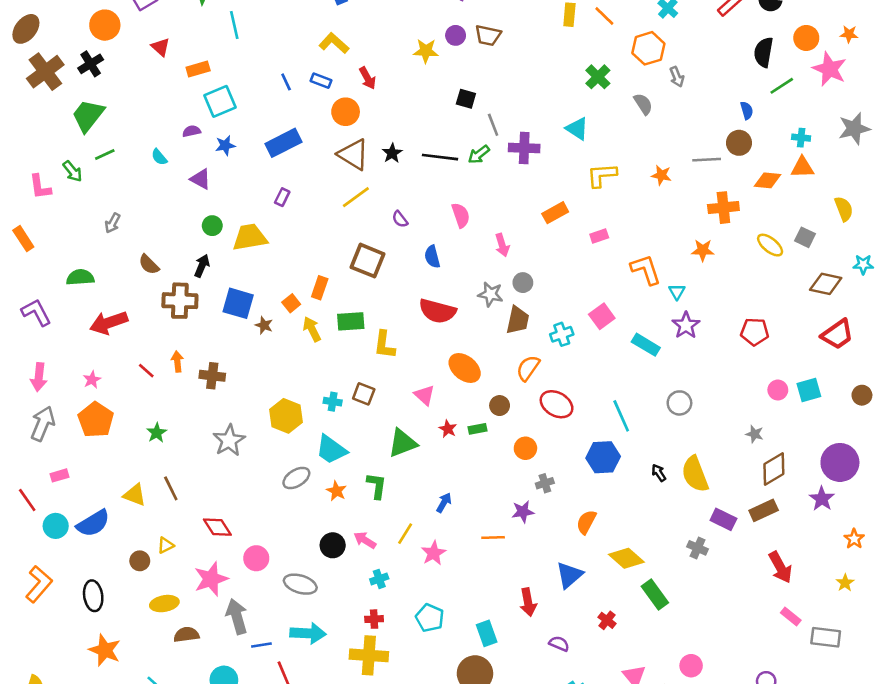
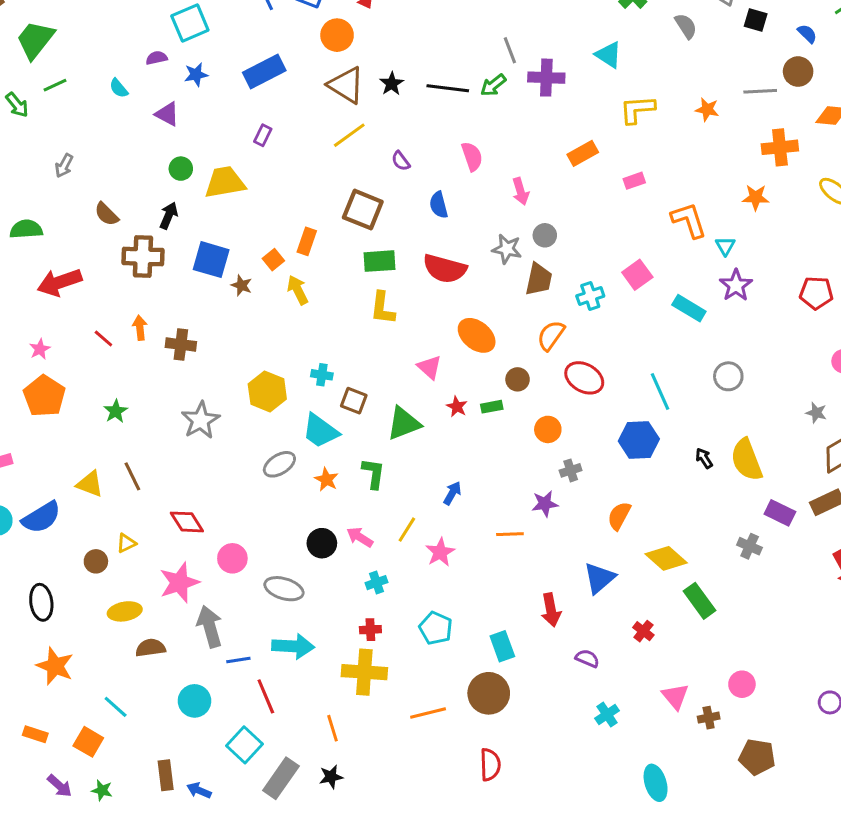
black square: (466, 99) -> (756, 20), moved
blue semicircle: (747, 110) -> (807, 34), turned -30
green rectangle: (351, 321) -> (380, 261), moved
brown square: (364, 394) -> (354, 401), moved

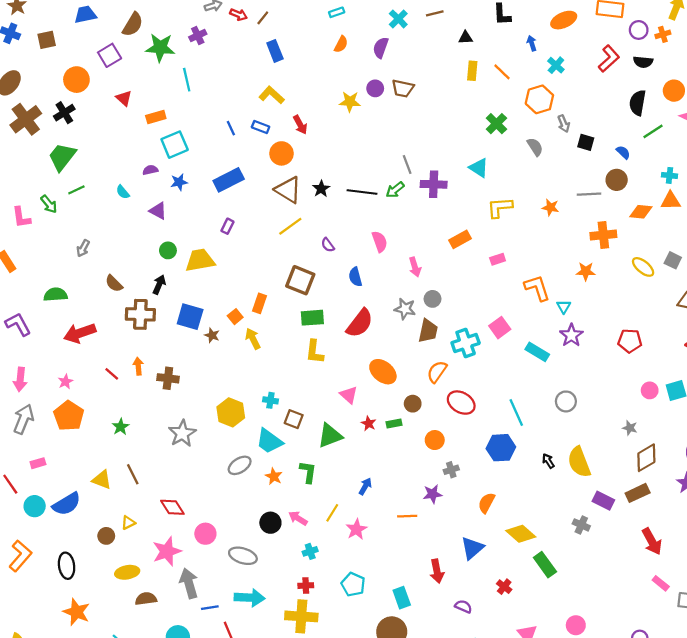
red semicircle: (445, 269) -> (360, 323), turned -68
cyan cross: (590, 296) -> (466, 343), size x1.4

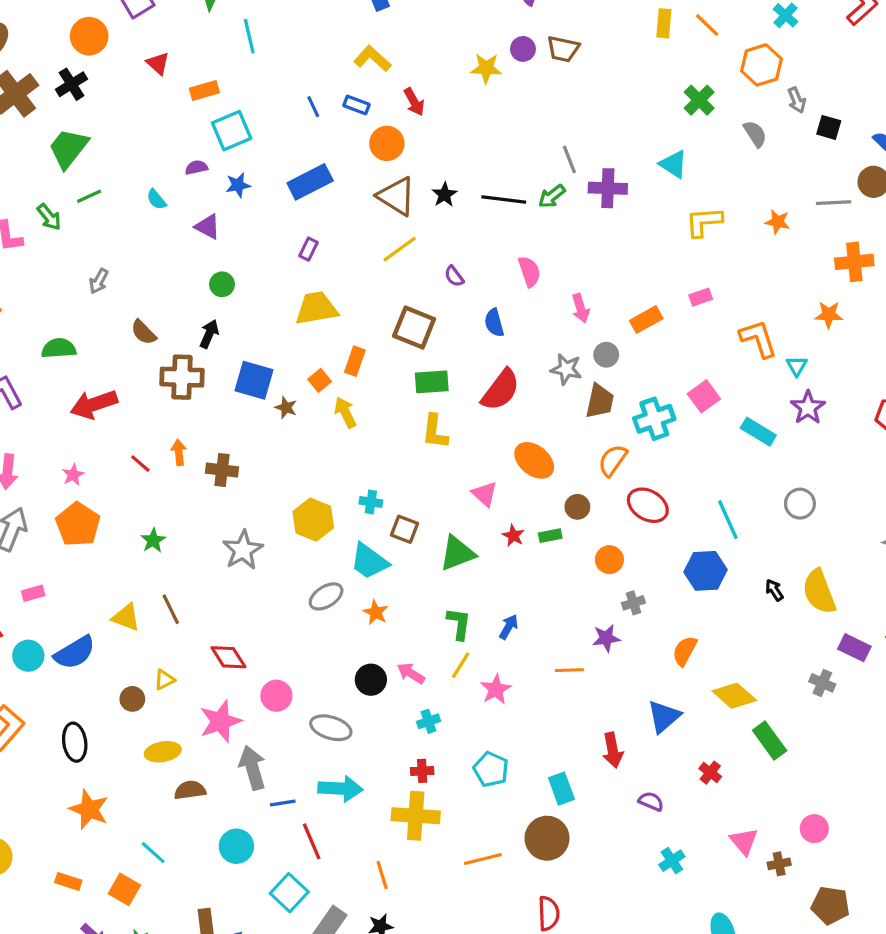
orange rectangle: (460, 239) -> (646, 320), moved
yellow trapezoid: (200, 260) -> (316, 308), moved
green L-shape: (308, 472) -> (459, 624), moved

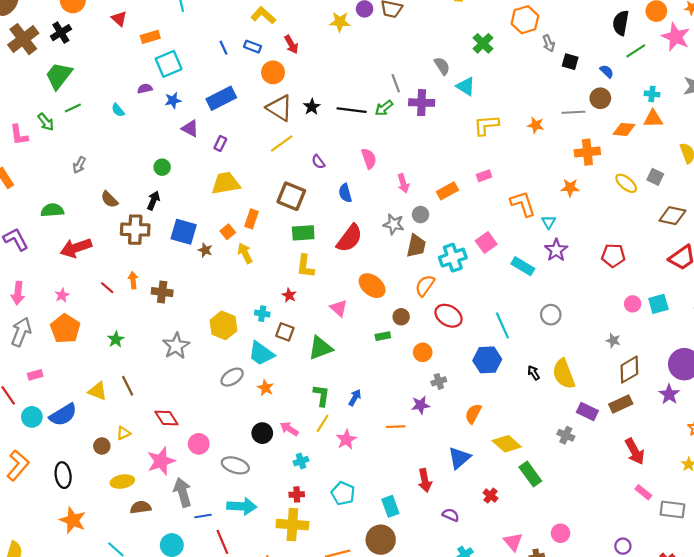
gray semicircle: (755, 134) -> (442, 66), moved
purple triangle: (208, 227) -> (190, 128), moved
red star: (513, 536) -> (289, 295), moved

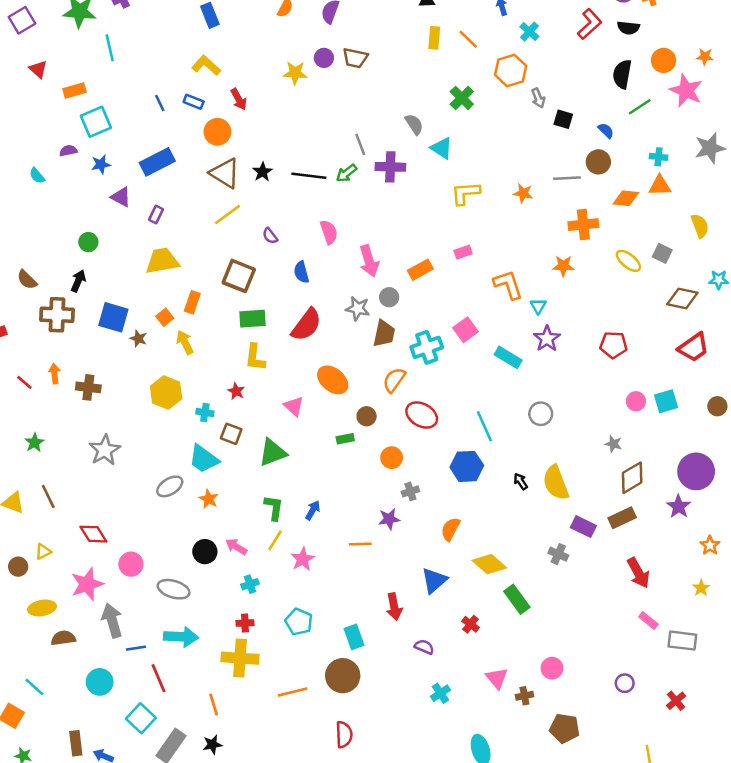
pink arrow: (403, 183) -> (369, 261), size x1.4
yellow hexagon: (223, 325) -> (166, 392), moved

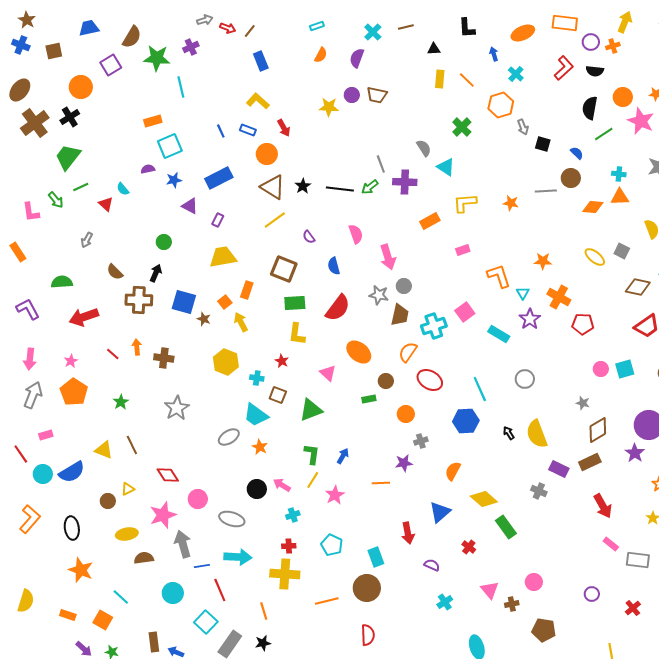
red triangle: (38, 69) -> (106, 204), moved
orange cross: (583, 225) -> (559, 297), moved, turned 35
orange rectangle: (420, 270) -> (430, 221), moved

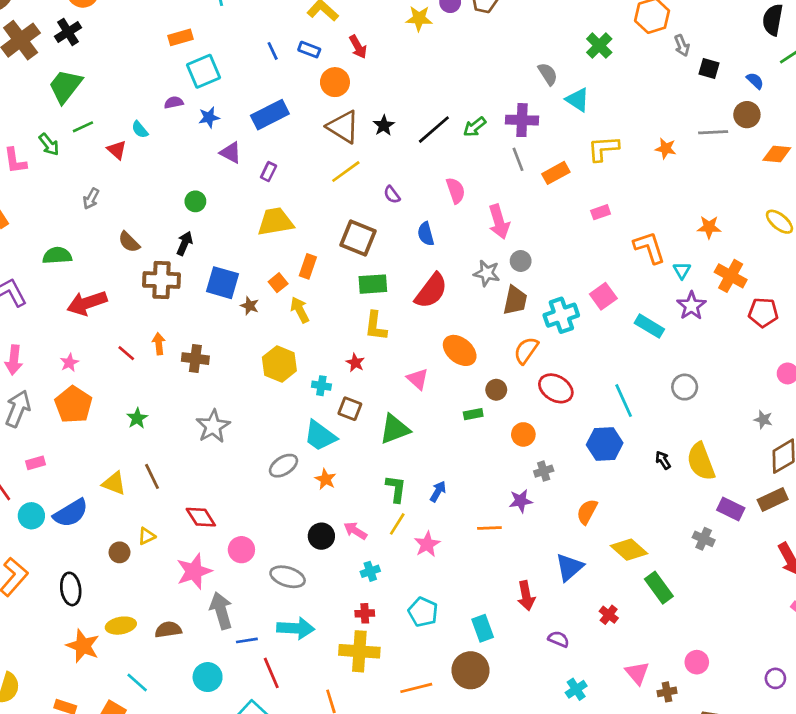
gray line: (381, 164) -> (518, 159), moved
black line: (340, 189) -> (434, 130), turned -48
yellow ellipse: (127, 534) -> (121, 626), moved

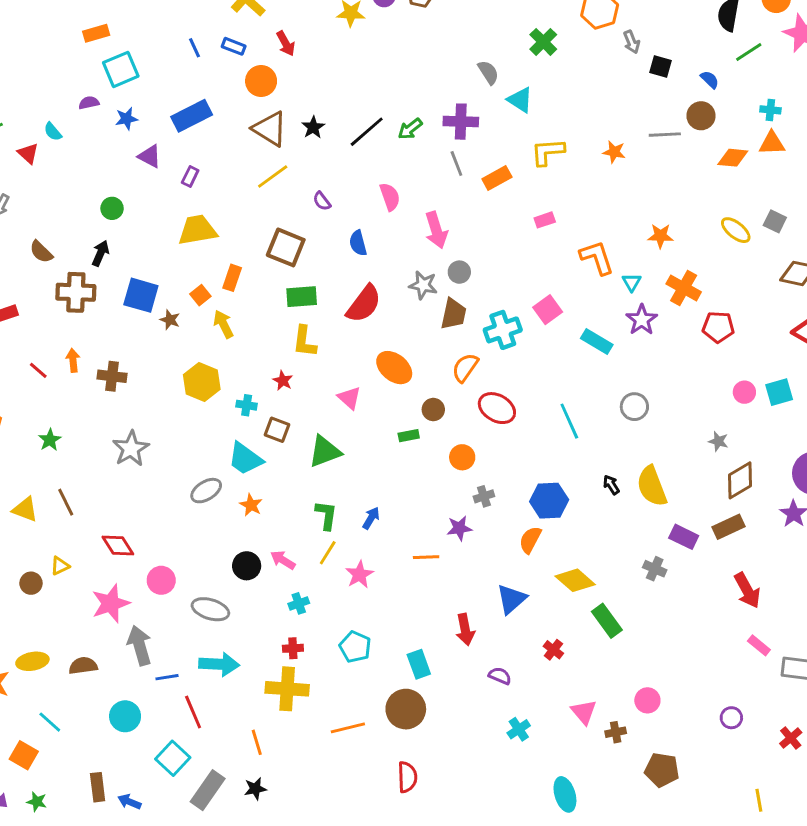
blue hexagon: (605, 444) -> (549, 501), moved

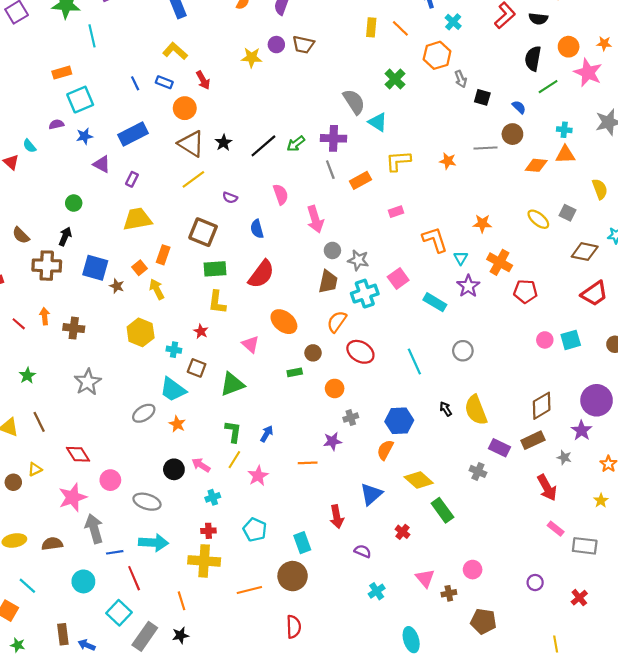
gray semicircle: (488, 72) -> (354, 102), size x1.4
purple semicircle: (322, 201) -> (230, 198), turned -32
gray star: (423, 285) -> (358, 260), moved
gray star: (718, 441) -> (564, 457), moved

